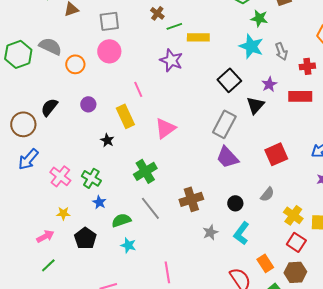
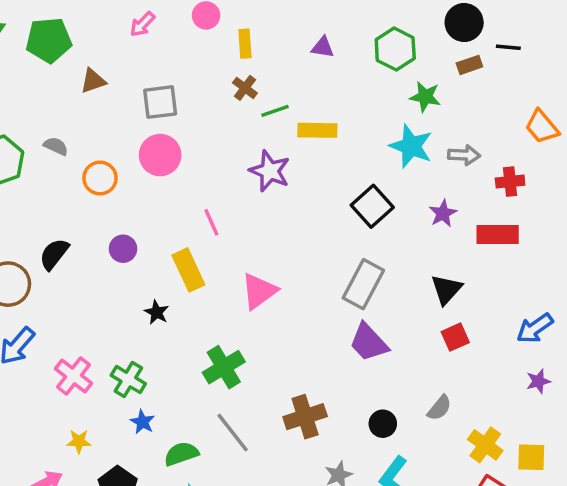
gray semicircle: (50, 46) -> (56, 146), size x0.6
gray arrow: (281, 51) -> (464, 155), turned -66
black triangle: (255, 105) -> (446, 289), moved
red square: (276, 154) -> (455, 337), size x0.7

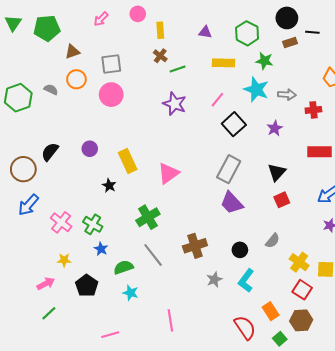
yellow rectangle: (317, 130) -> (224, 63), moved
orange circle: (100, 178) -> (76, 79), moved
pink line: (211, 222) -> (217, 100), moved, turned 63
red rectangle: (498, 235) -> (320, 152), moved

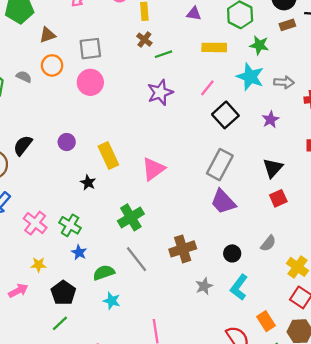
purple star: (175, 104) -> (160, 92), turned 30
green line: (49, 313) -> (60, 323), moved

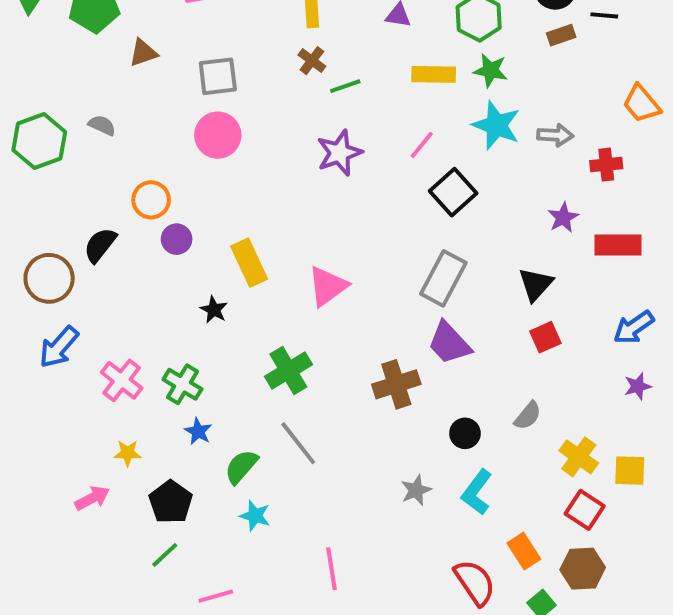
green star: (259, 45) -> (490, 70), moved
orange circle: (52, 65) -> (151, 200), moved
purple star: (270, 119) -> (563, 218), moved
brown cross: (183, 249) -> (396, 384), moved
green semicircle: (104, 273) -> (241, 467), turned -30

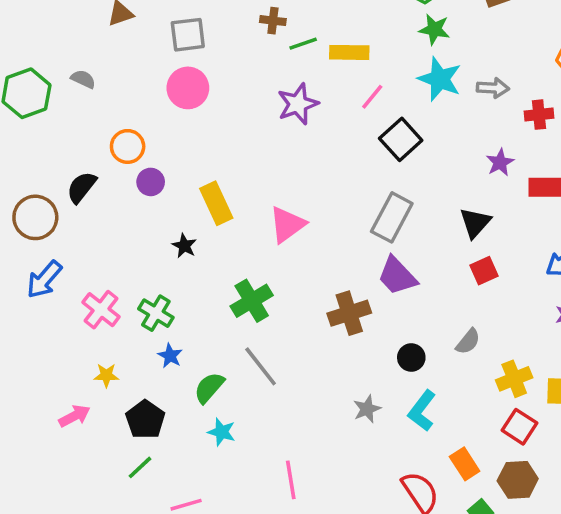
brown cross: (312, 61) -> (273, 21), turned -30
yellow rectangle: (434, 74) -> (349, 52), moved
yellow cross: (579, 457) -> (514, 379), turned 32

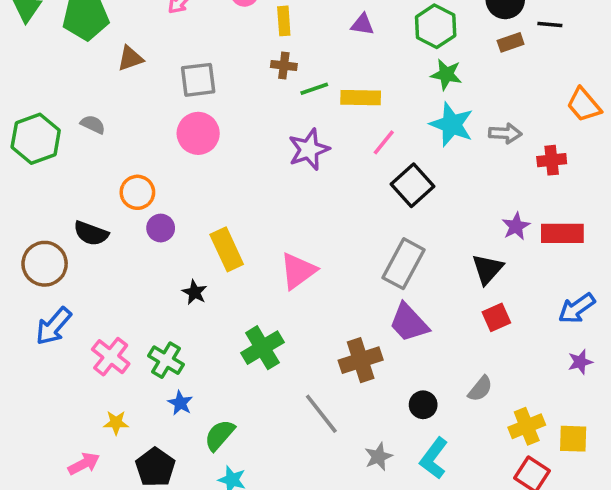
purple star: (500, 162) -> (516, 226), moved
black semicircle: (81, 187) -> (91, 233), turned -108
gray line: (261, 366) -> (321, 414), moved

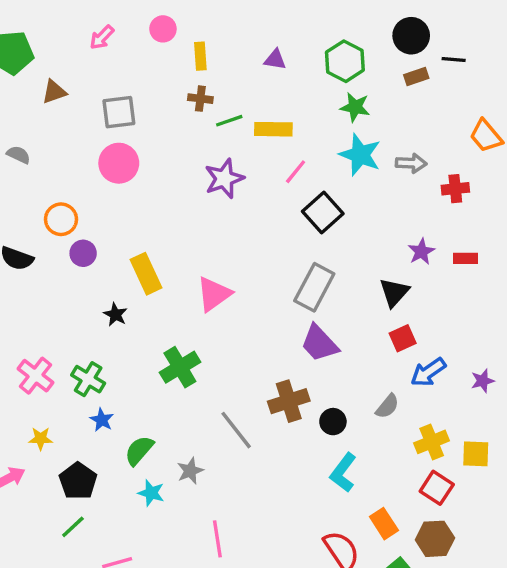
red rectangle: (562, 233) -> (466, 258), size x0.6
blue arrow: (577, 308) -> (428, 372), moved
brown cross: (361, 360) -> (289, 401), moved
gray star: (378, 457) -> (190, 471), moved

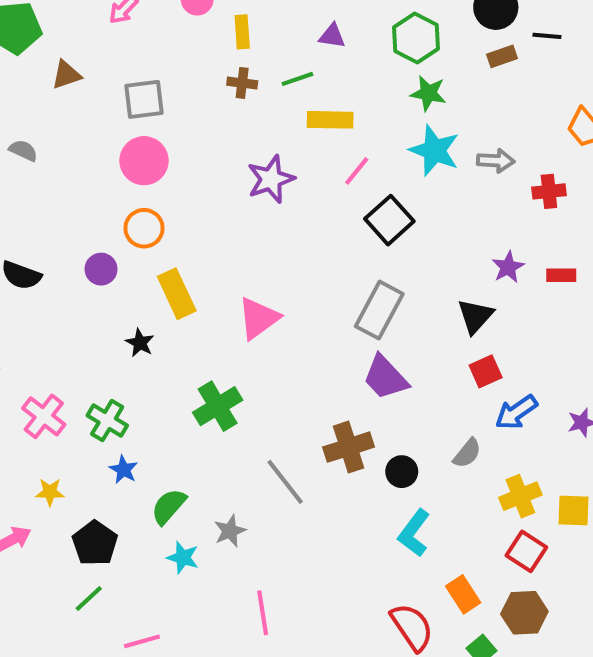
green line: (229, 121) -> (297, 79), moved
orange circle: (61, 219) -> (144, 228), moved

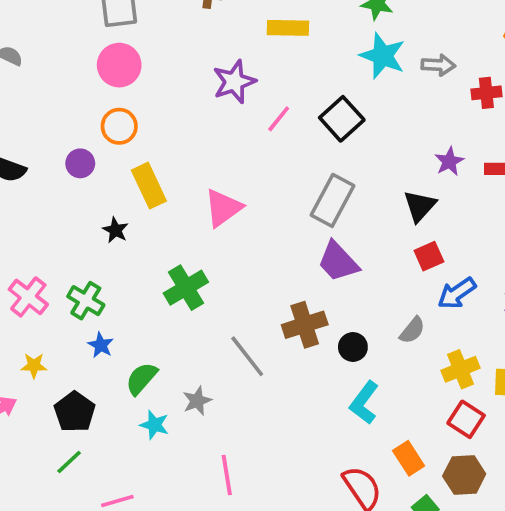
pink line: (357, 171) -> (279, 119), moved

